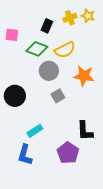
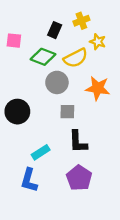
yellow star: (88, 16) -> (98, 42), moved
gray square: (58, 96) -> (67, 112), turned 32
black L-shape: (85, 131) -> (78, 142), moved

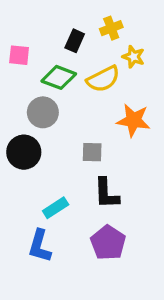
gray circle: (57, 82) -> (43, 112), moved

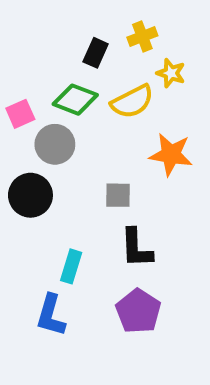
pink square: (19, 55) -> (20, 114), moved, turned -30
cyan rectangle: (56, 208) -> (71, 266), turned -40

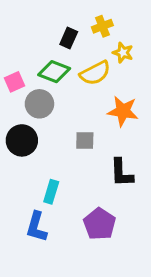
black L-shape: (136, 248) -> (121, 173), moved

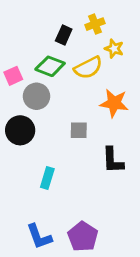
purple pentagon: (99, 224) -> (83, 237), moved
blue L-shape: (37, 227) -> (39, 237), moved, turned -36

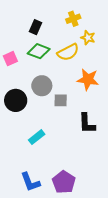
black rectangle: (64, 35) -> (36, 27), moved
gray circle: (36, 96) -> (42, 86), moved
cyan rectangle: (47, 178) -> (37, 137), turned 35

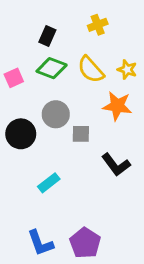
yellow star: (88, 38) -> (127, 70), moved
yellow semicircle: (68, 52) -> (91, 70), turned 75
black L-shape: (87, 123) -> (116, 165), turned -35

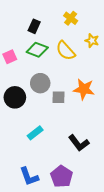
yellow cross: (98, 25) -> (71, 18), turned -32
yellow star: (127, 70) -> (92, 41), moved
orange star: (117, 106) -> (84, 89), moved
black L-shape: (116, 165) -> (79, 143), moved

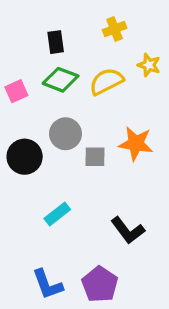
yellow cross: (71, 18) -> (115, 29), turned 32
black rectangle: (34, 26) -> (56, 42), turned -32
yellow semicircle: (66, 51) -> (106, 81), turned 105

